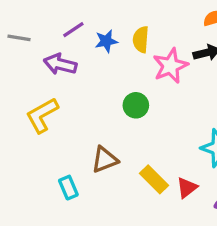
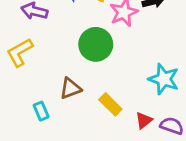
green circle: (136, 105) -> (96, 44), size x1.6
red triangle: (187, 188) -> (144, 120), moved

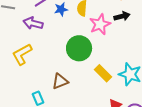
yellow rectangle: (110, 104) -> (103, 73), moved

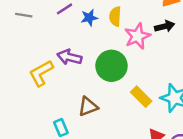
purple arrow: (33, 23) -> (69, 57), moved

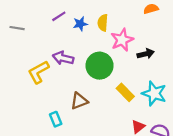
gray line: (24, 15) -> (17, 28), moved
black arrow: (165, 26) -> (146, 54), moved

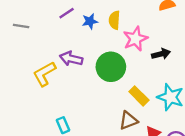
brown triangle: (79, 101) -> (128, 120), moved

